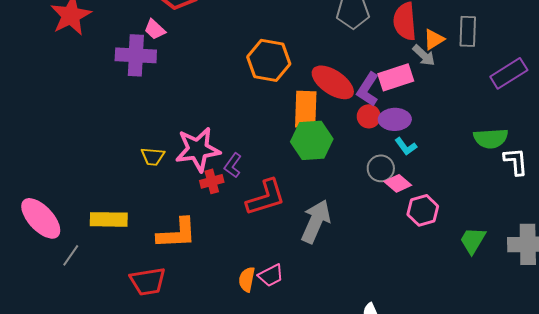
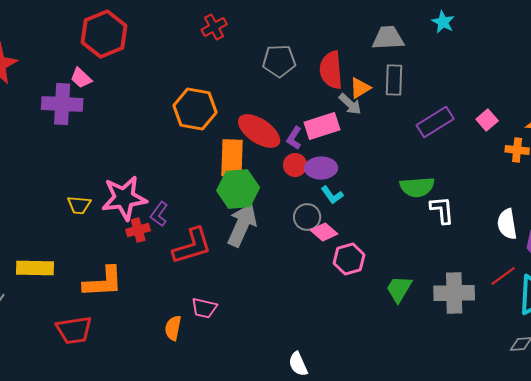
purple L-shape: (368, 89) -> (294, 138), size x0.7
gray arrow: (316, 221) -> (242, 225), moved
pink trapezoid: (271, 275) -> (204, 308), moved, turned 40

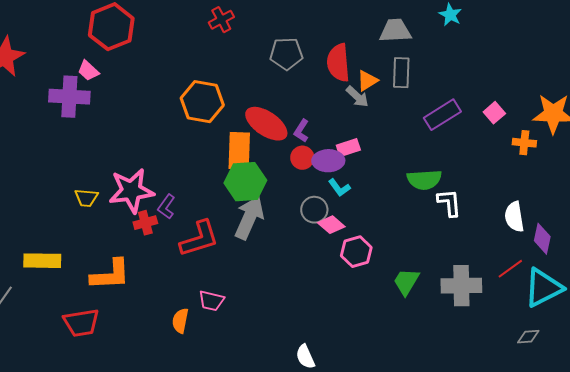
pink rectangle: (322, 126) -> (348, 148), moved, size x0.7

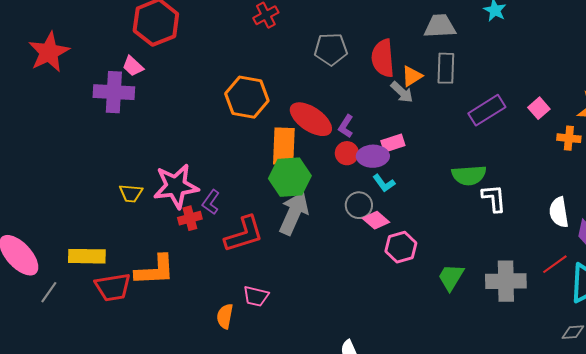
red trapezoid: (81, 323) -> (113, 287), moved

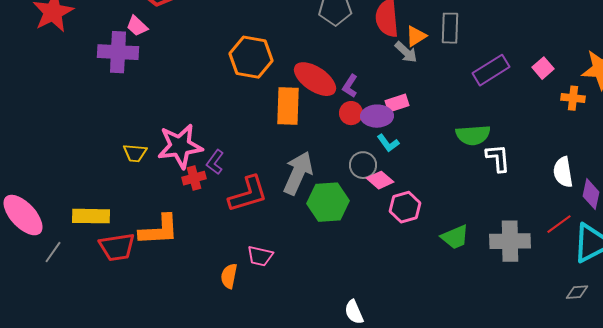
green hexagon: (290, 177) -> (328, 202), moved
green trapezoid: (451, 277) -> (455, 237), turned -144

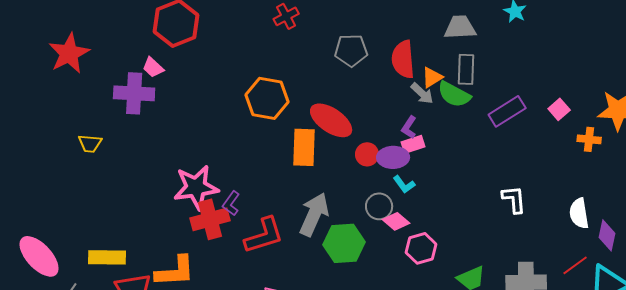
purple L-shape: (350, 86) -> (409, 127), moved
green semicircle: (473, 135) -> (454, 94), moved, turned 32
yellow trapezoid: (135, 153) -> (90, 143), moved
red cross: (194, 178) -> (210, 219), size x1.6

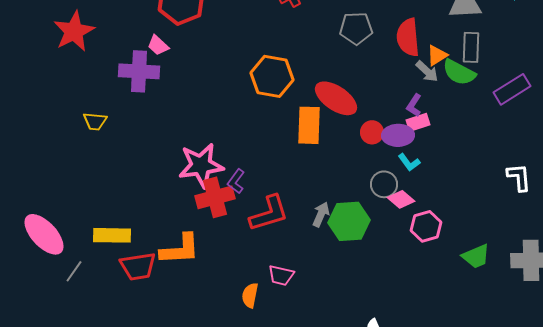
gray arrow: (314, 214) -> (321, 214), moved, size x0.6

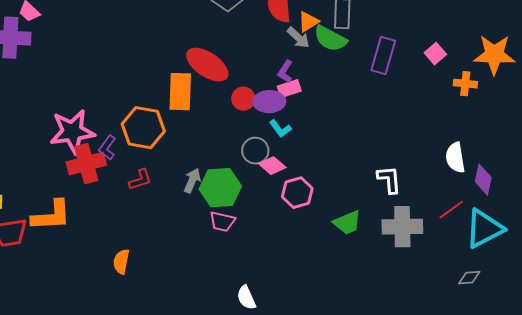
orange hexagon: (272, 76) -> (143, 128), moved
purple rectangle: (512, 89) -> (383, 56), turned -42
white L-shape: (519, 177) -> (389, 180), moved
red L-shape: (269, 213) -> (140, 180), size x0.6
pink trapezoid: (281, 275) -> (222, 222), moved

